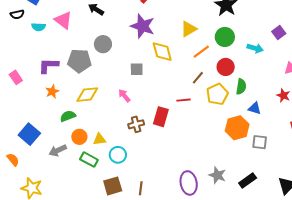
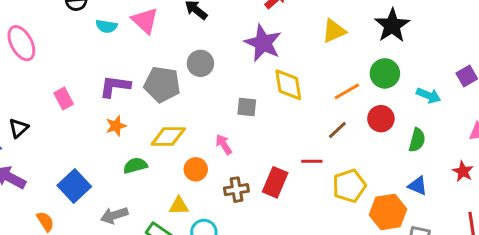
yellow triangle: (189, 29) -> (334, 31), moved
green semicircle: (241, 87) -> (417, 140), moved
yellow pentagon: (217, 94) -> (349, 186), moved
orange circle: (79, 137) -> (196, 169), moved

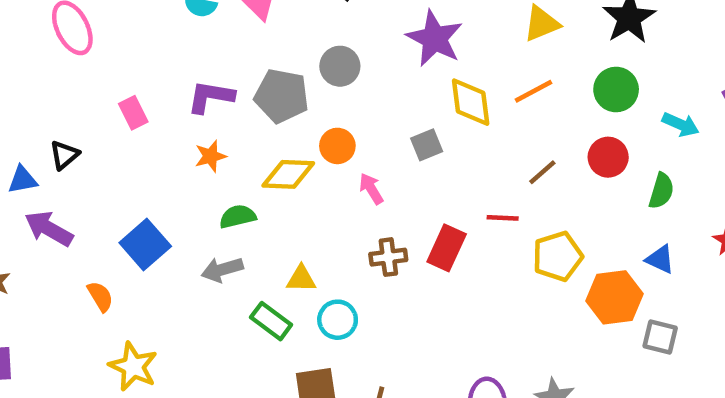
orange line: (347, 91) -> (534, 91), moved
gray square: (247, 107) -> (427, 145), moved, turned -30
orange circle: (196, 169) -> (337, 146), moved
gray arrow: (114, 215) -> (222, 270), moved

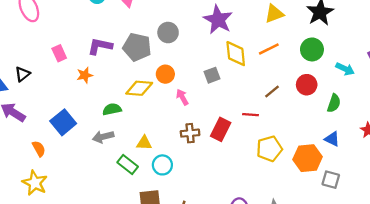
orange star: (210, 156) -> (85, 75), moved
yellow pentagon: (558, 256) -> (269, 149), moved
yellow star: (133, 367) -> (35, 183), moved

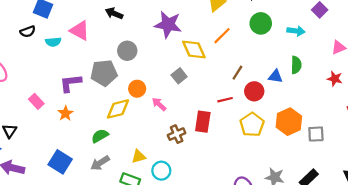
red circle: (307, 85) -> (254, 91), moved
blue triangle: (332, 139) -> (275, 76), moved

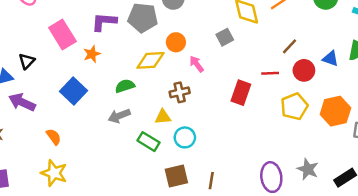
pink rectangle: (36, 101) -> (62, 34), size x1.6
brown cross: (177, 134) -> (180, 92), moved
blue square: (60, 162) -> (73, 91), moved

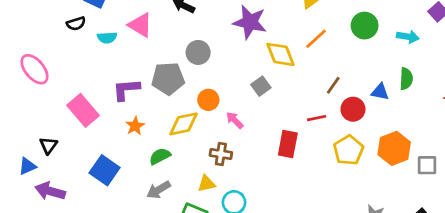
orange star: (92, 54) -> (135, 126), moved
brown cross: (180, 92) -> (221, 154), turned 30

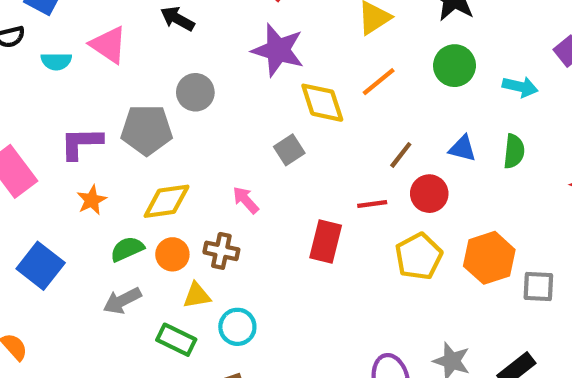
blue triangle: (380, 92) -> (462, 148), moved
orange circle: (208, 100) -> (172, 254), moved

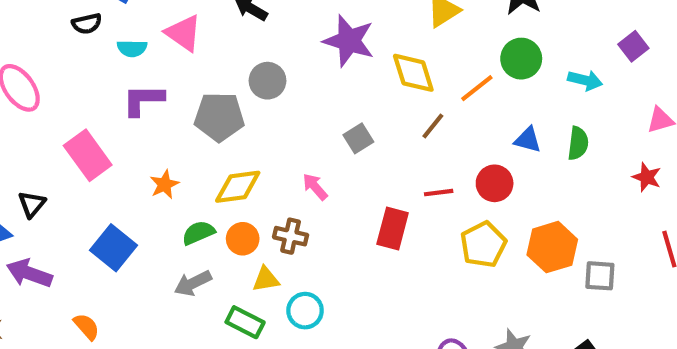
orange line: (379, 82) -> (477, 88), moved
yellow diamond: (322, 103) -> (413, 73), moved
purple L-shape: (81, 143) -> (143, 100), moved
brown line: (401, 155) -> (433, 126), moved

